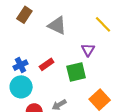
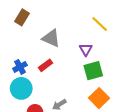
gray triangle: (57, 25) -> (51, 38), moved
green square: (76, 72) -> (93, 71), moved

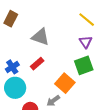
purple triangle: (86, 49) -> (86, 42), moved
orange square: (99, 98) -> (65, 83), moved

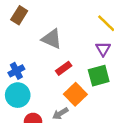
red rectangle: (37, 64) -> (64, 68), moved

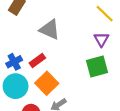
red rectangle: (64, 68) -> (37, 60), moved
orange square: (75, 94) -> (47, 83), moved

